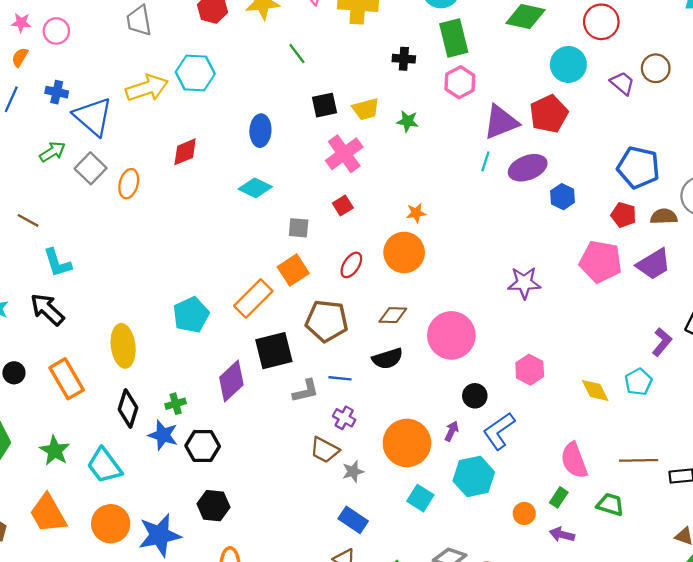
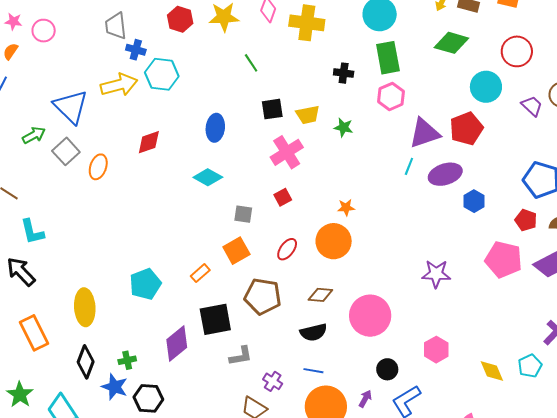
blue cross: (57, 92) -> (136, 50), moved
orange rectangle: (253, 298) -> (200, 273), size x0.6
blue line: (340, 378) -> (313, 371), moved

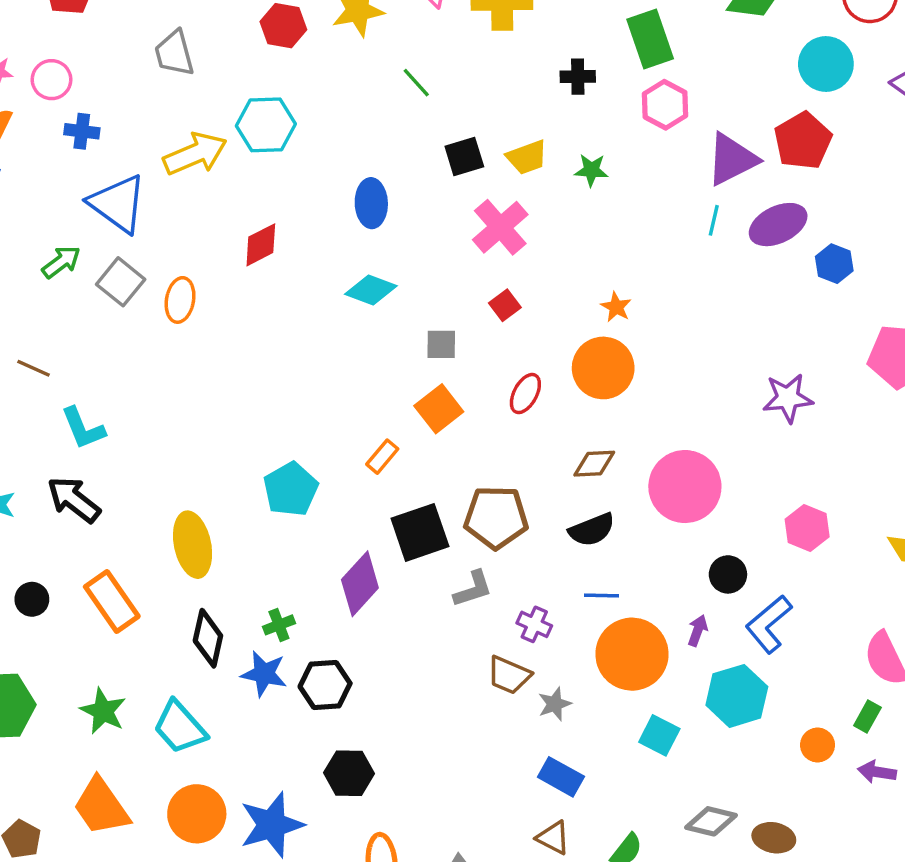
blue cross: (136, 50) -> (82, 131), moved
orange star: (346, 208) -> (616, 307), turned -30
brown pentagon: (263, 296) -> (496, 517), moved

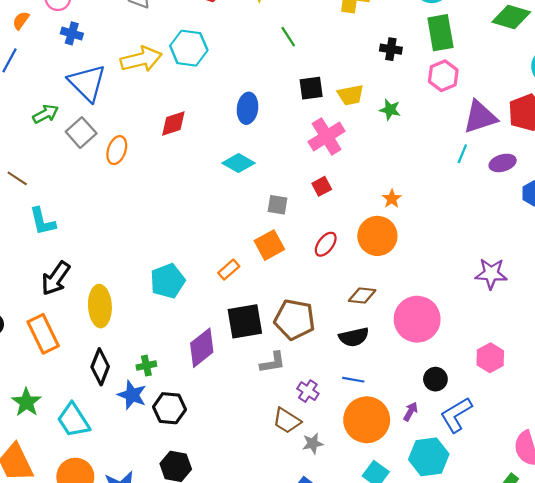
purple ellipse: (778, 225) -> (503, 163), size x0.7
black arrow: (74, 500) -> (56, 278), moved, turned -102

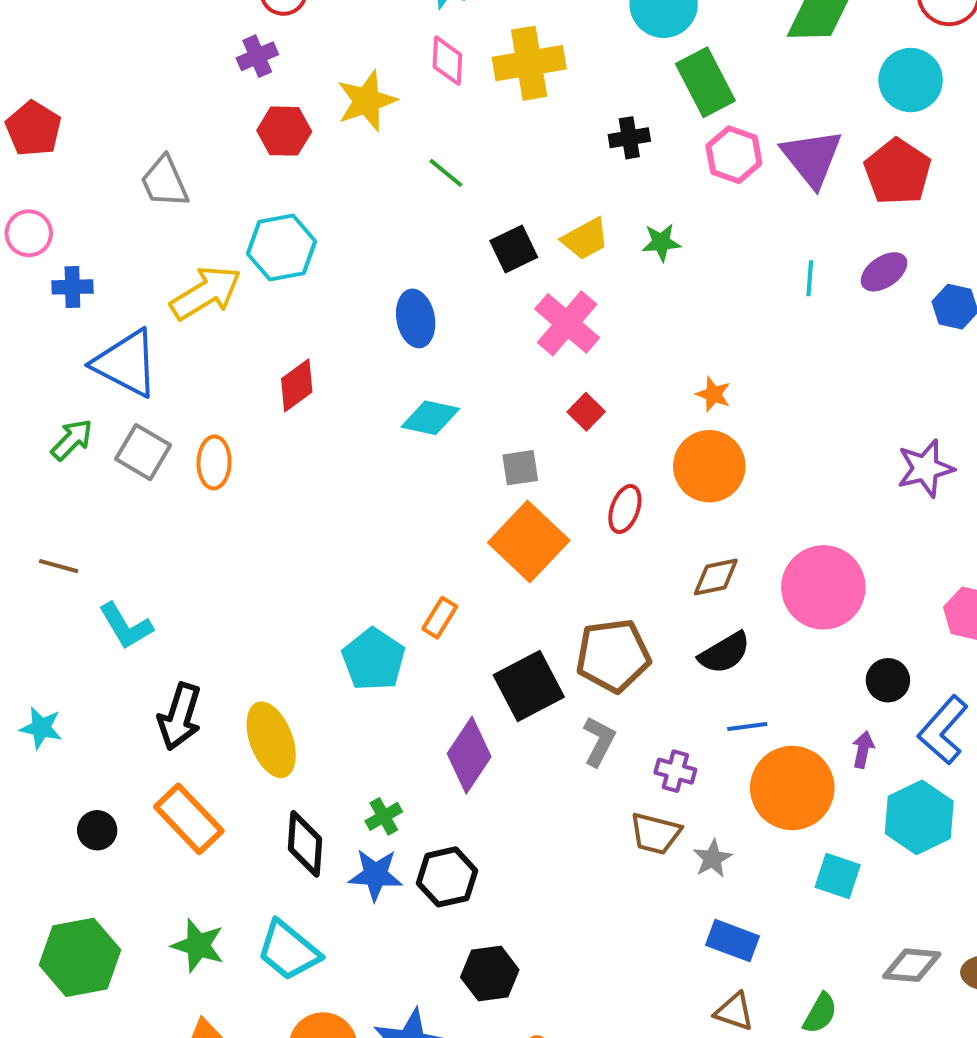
purple triangle: (480, 117) -> (812, 158), moved, turned -33
orange square: (269, 245) -> (529, 542), size x1.4
orange rectangle: (229, 270) -> (440, 618), moved
gray L-shape: (273, 362) -> (599, 741), turned -36

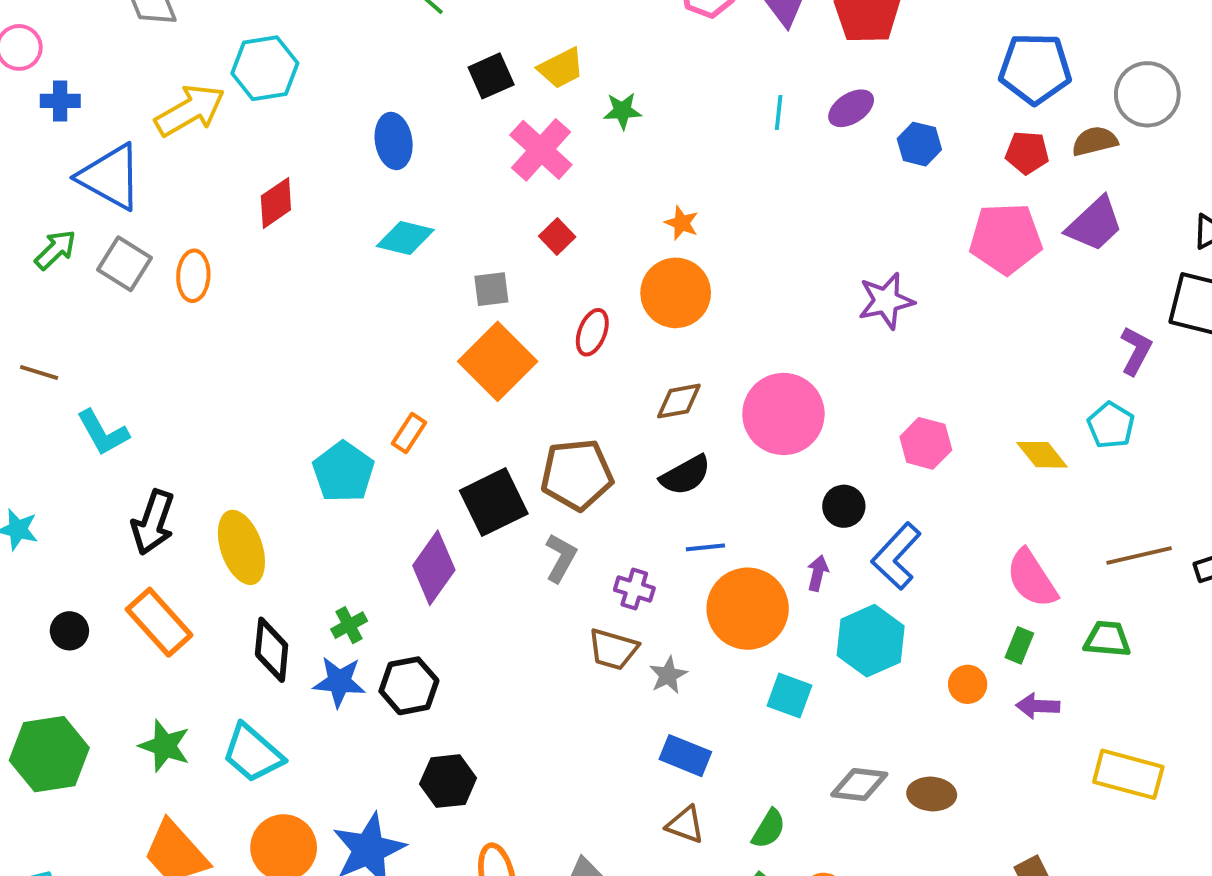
green star: (661, 242) -> (622, 111), moved

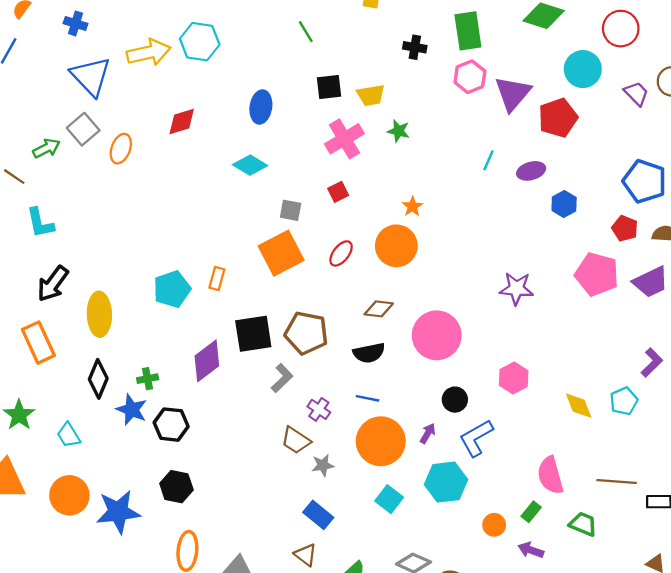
green arrow: (55, 250) -> (46, 148), moved
orange rectangle: (409, 433) -> (217, 279), turned -35
cyan trapezoid: (253, 753) -> (69, 435), size x0.7

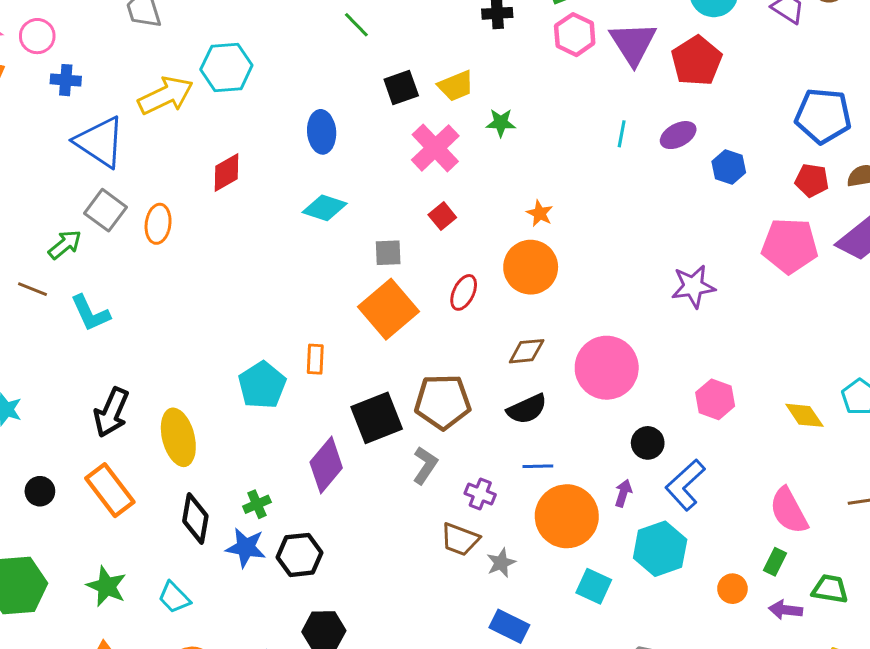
cyan L-shape: (40, 223) -> (90, 313), moved
green trapezoid: (583, 524) -> (830, 589), moved

